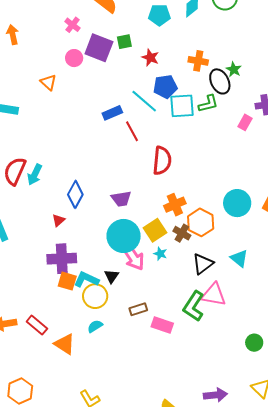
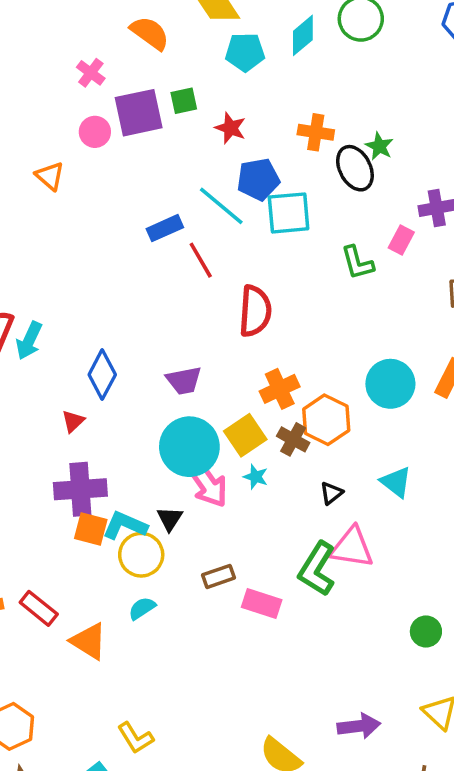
purple square: (99, 48) -> (139, 113), turned -32
green L-shape: (208, 104) -> (357, 263), moved, turned 90
black triangle: (203, 264) -> (331, 493), size x0.6

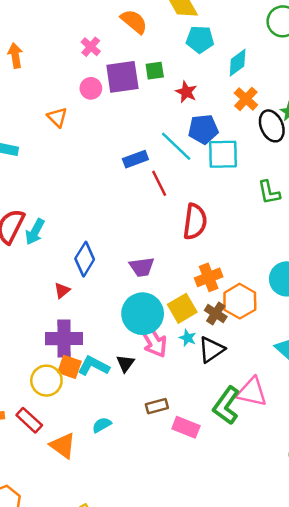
cyan diamond: (303, 35) -> (238, 63), moved
orange cross: (316, 132) -> (246, 99), turned 30
black triangle: (331, 493) -> (211, 350), moved, size x1.6
yellow circle: (141, 555) -> (46, 381), moved

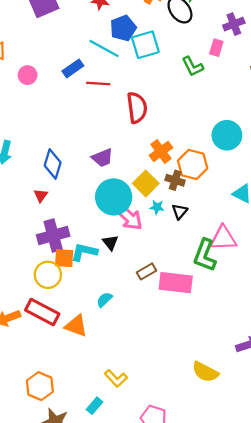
pink circle: (91, 88) -> (28, 75), moved
red line: (159, 183) -> (98, 84), turned -45
black triangle: (211, 350) -> (180, 212), size x0.7
red rectangle: (29, 420) -> (42, 312), size x1.4
pink rectangle: (186, 427) -> (176, 283), size x1.4

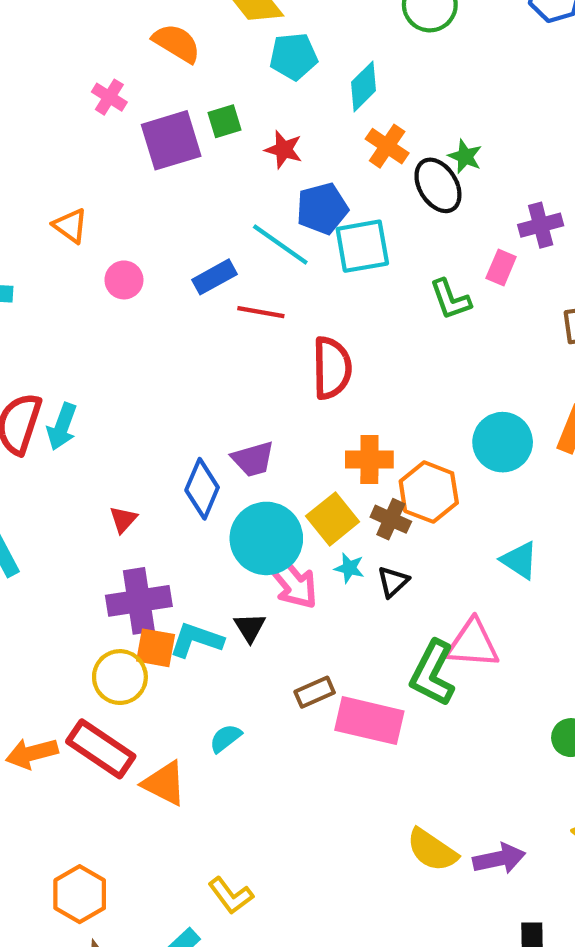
orange cross: (161, 151) -> (369, 459), turned 30
blue diamond: (53, 164) -> (202, 489), moved
yellow semicircle: (205, 372) -> (432, 850), moved

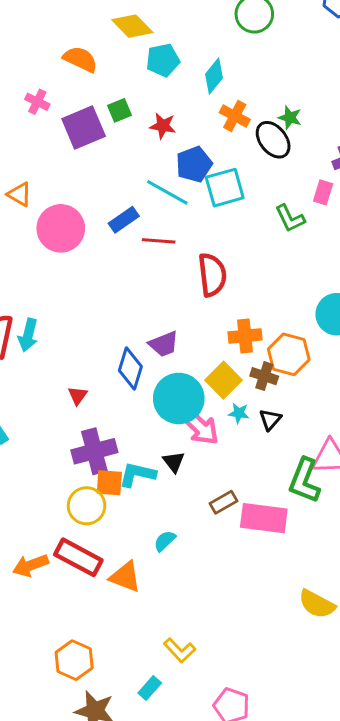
pink circle: (124, 280) -> (61, 228), size x1.8

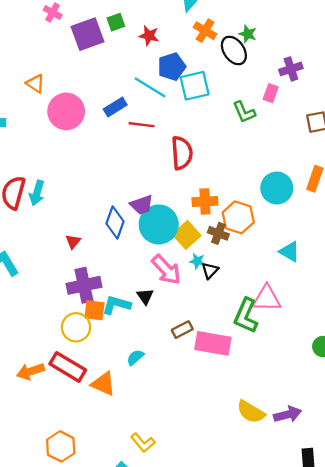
cyan circle: (179, 398) -> (159, 224), moved
black triangle: (270, 420) -> (210, 271), moved

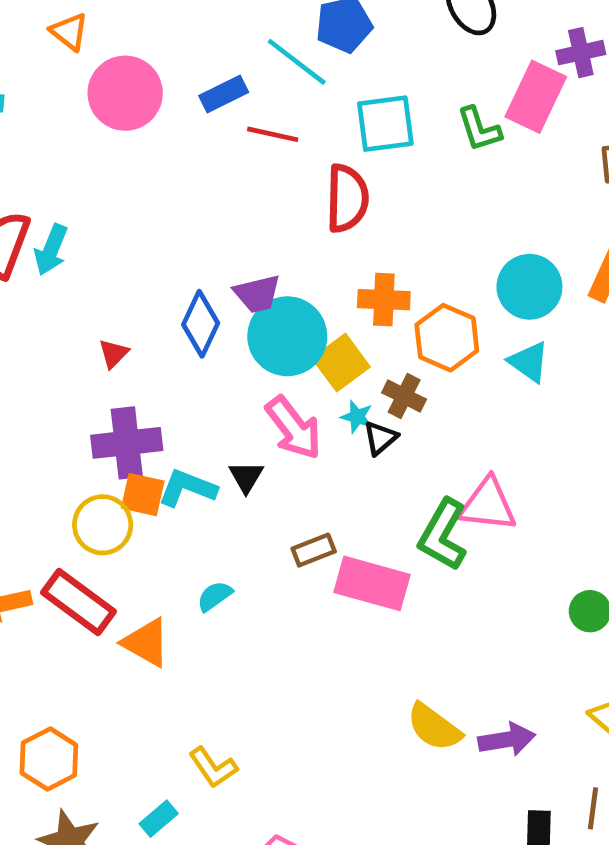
cyan square: (195, 86) -> (385, 124), moved
pink rectangle: (271, 93) -> (536, 97), size x1.8
brown cross: (218, 233) -> (404, 396), moved
cyan triangle: (290, 252) -> (529, 362), moved

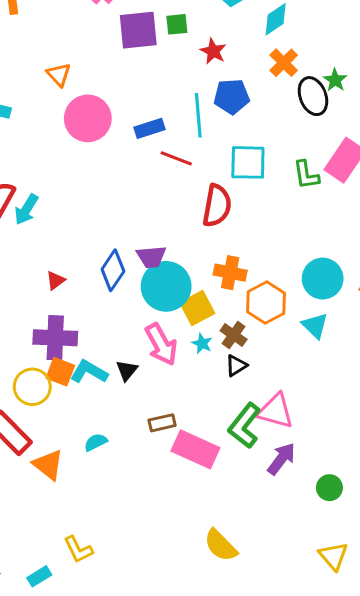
cyan line: (297, 62) -> (198, 115), turned 39
black triangle: (380, 438) -> (236, 366), moved
purple arrow: (507, 740) -> (281, 459), moved, turned -52

